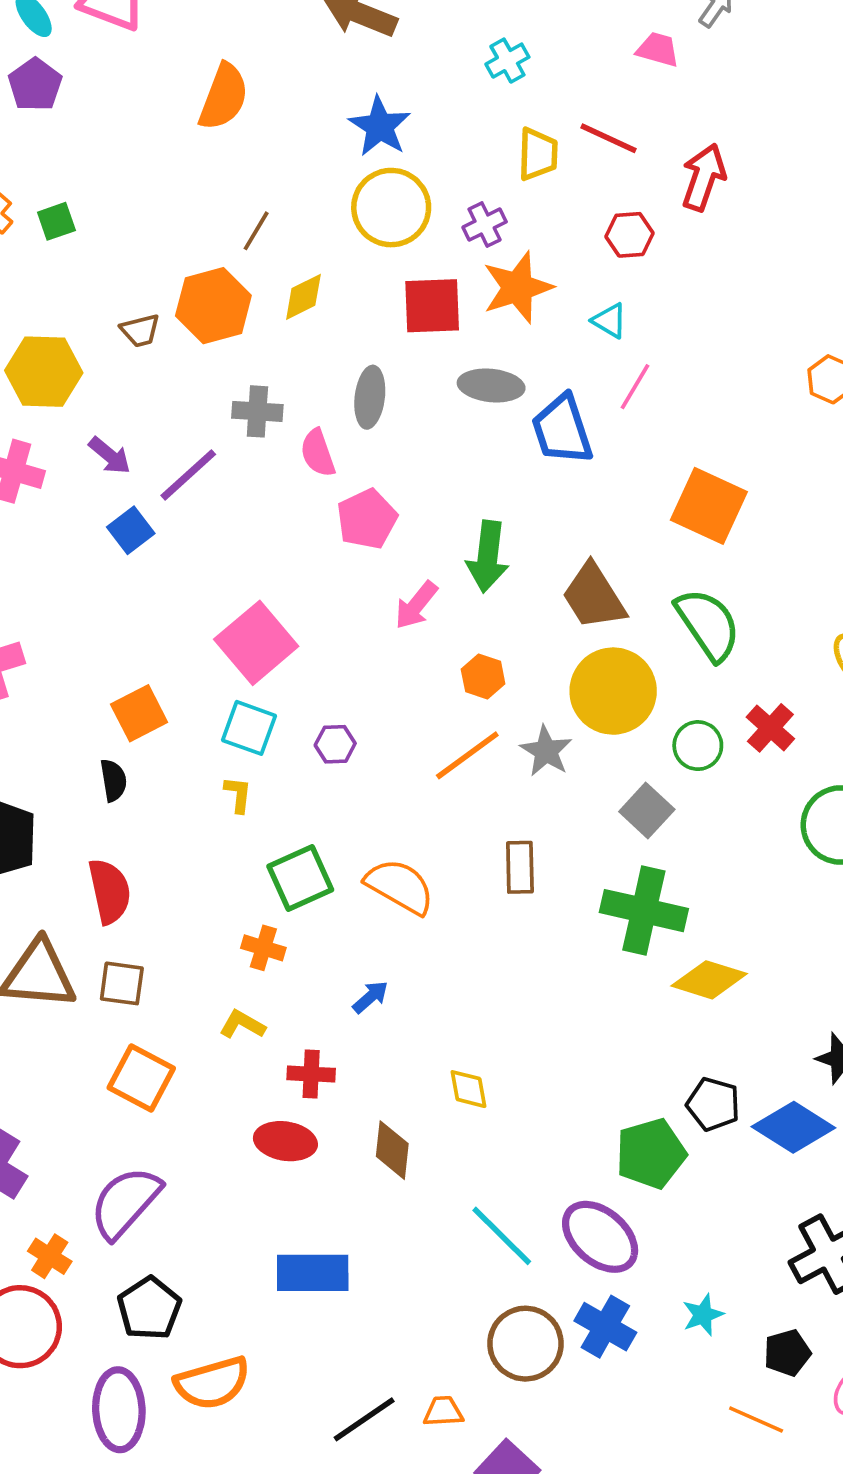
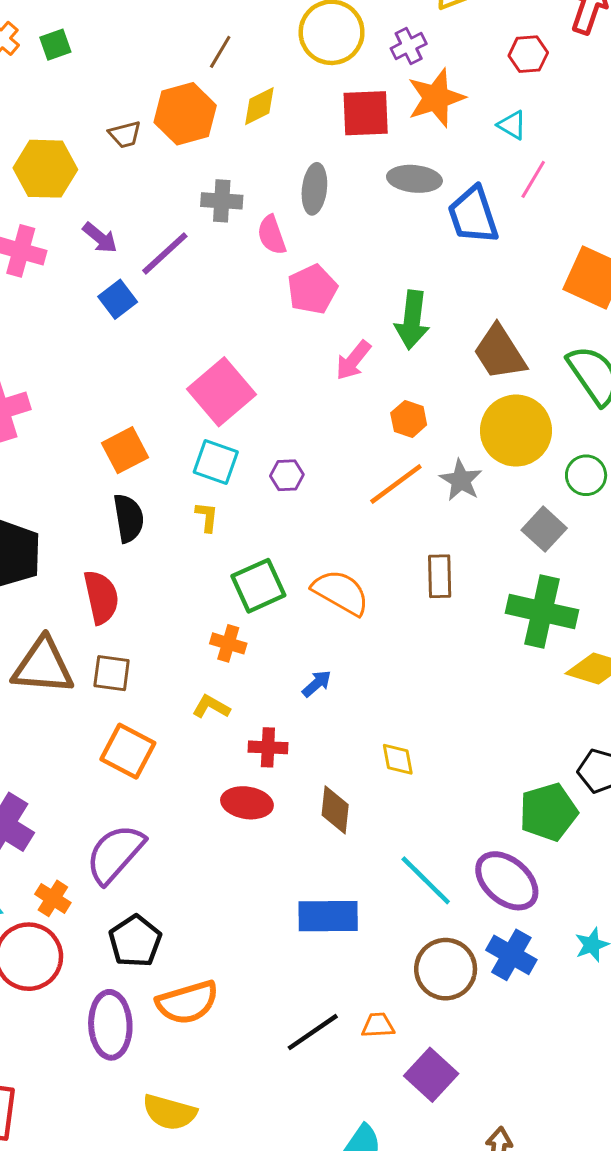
black semicircle: (113, 780) -> (129, 518), moved, size x1.4
blue rectangle: (313, 1273) -> (328, 916), moved

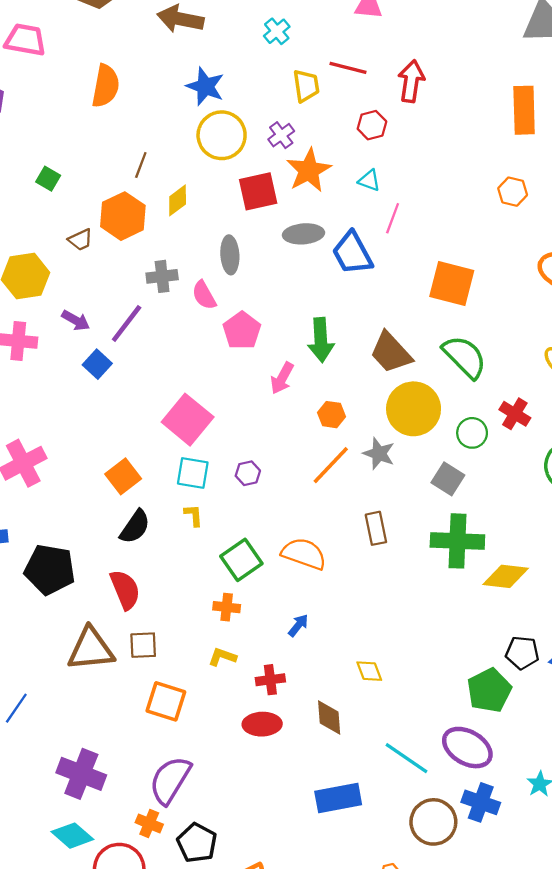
green square: (55, 45) -> (48, 179), moved, turned -30
black semicircle: (129, 518) -> (135, 527), turned 54
orange cross: (53, 898) -> (149, 823), moved

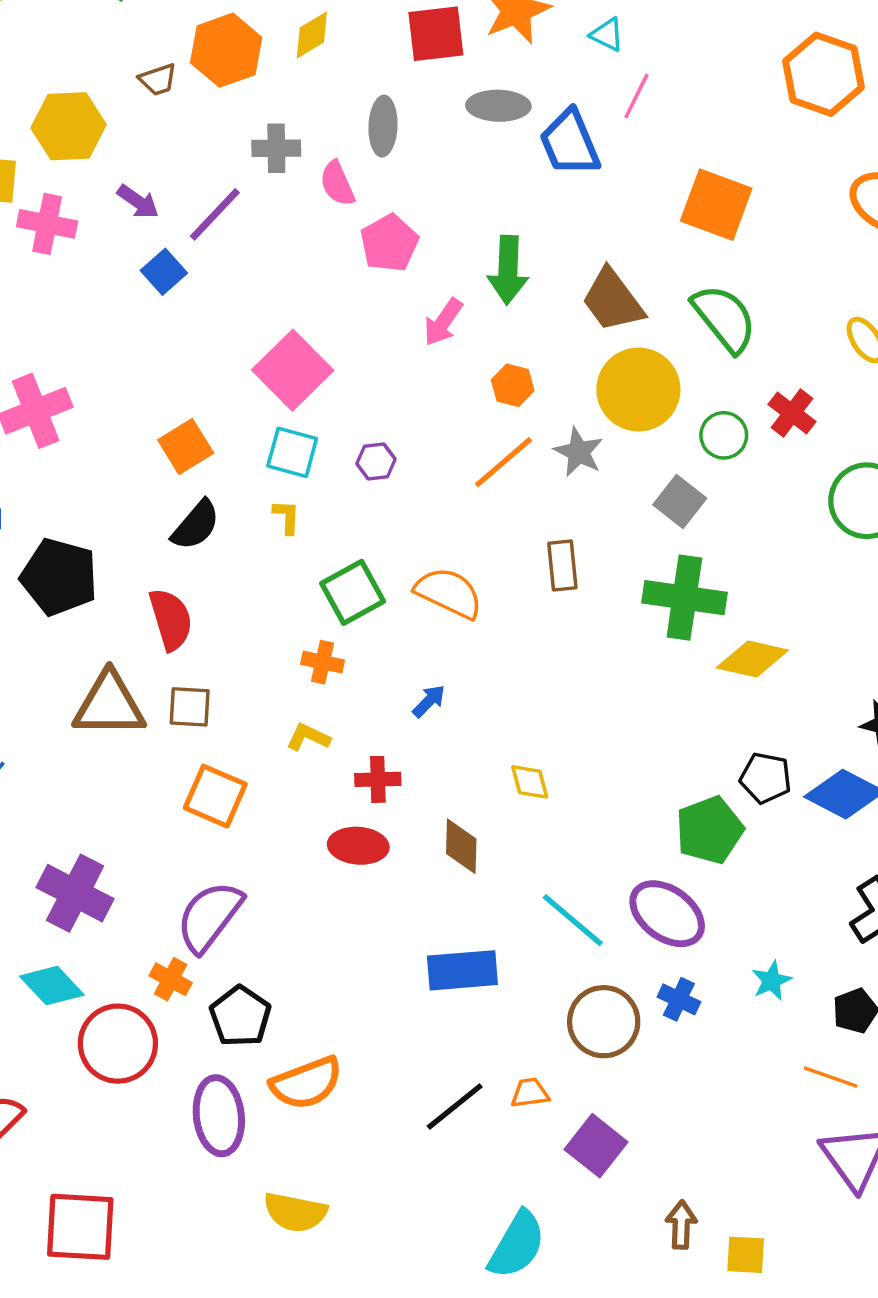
orange hexagon: (513, 192) -> (823, 74), size x1.8
blue cross: (481, 802) -> (679, 999), size x0.7

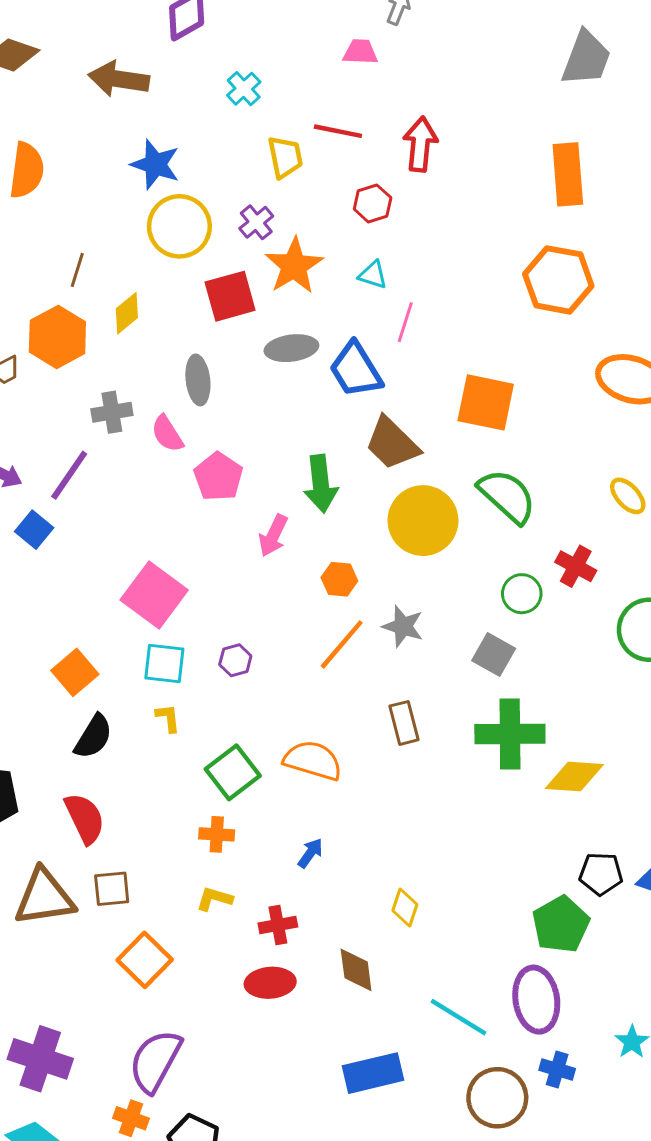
brown trapezoid: (613, 300) -> (392, 443), moved
yellow circle: (638, 389) -> (423, 521), moved
yellow diamond: (530, 782) -> (405, 908), turned 42
orange square: (215, 796) -> (145, 960), turned 30
purple ellipse: (667, 914) -> (536, 1000), turned 54

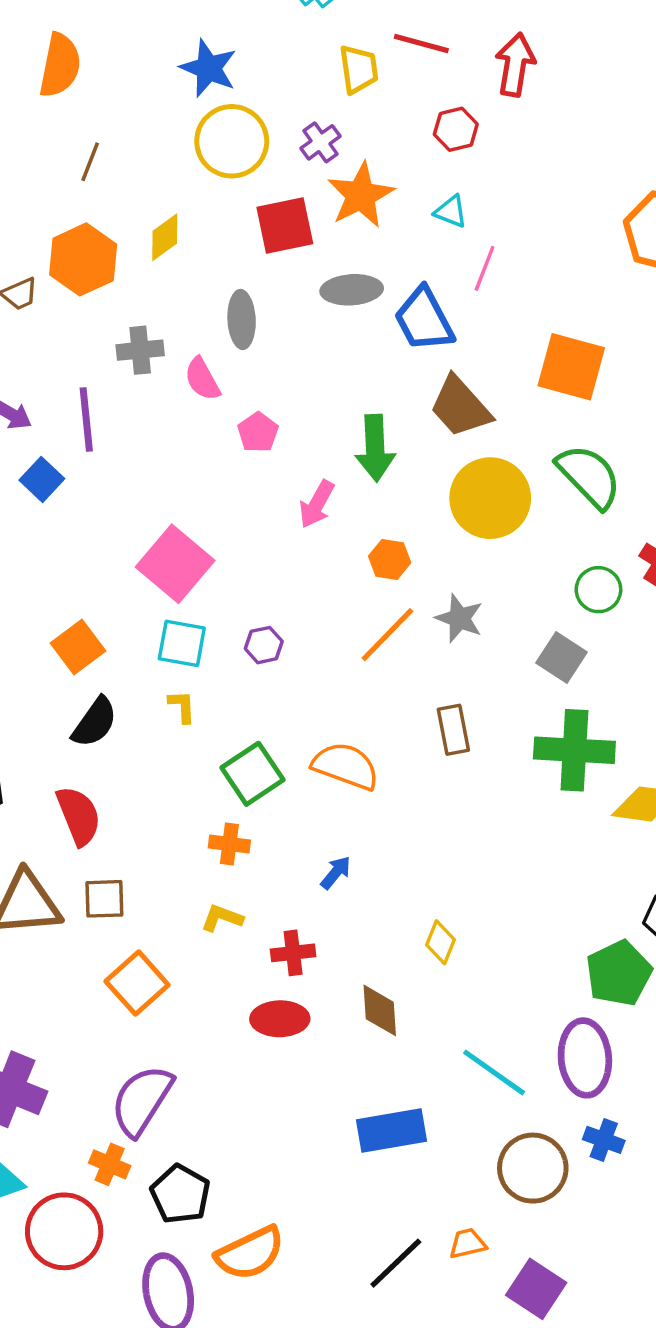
brown line: (77, 270) -> (90, 162), moved
purple line: (69, 475) -> (86, 419), turned -44
pink pentagon: (218, 477) -> (258, 432), size x0.7

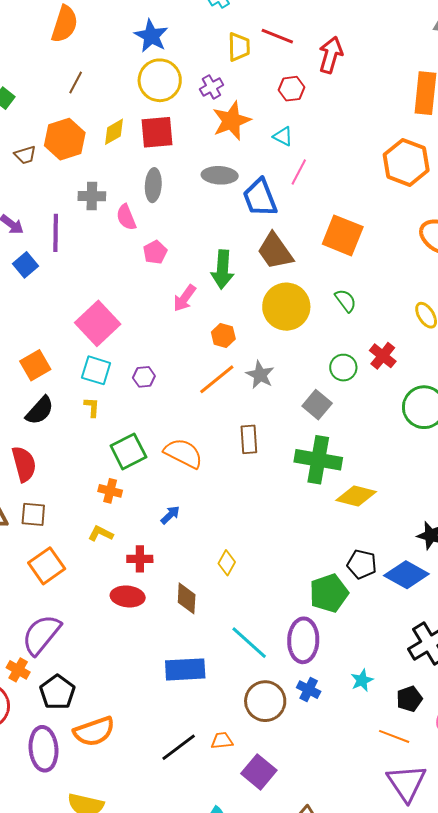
red square: (285, 225) -> (157, 132), moved
green semicircle: (589, 476) -> (346, 301), size x0.6

